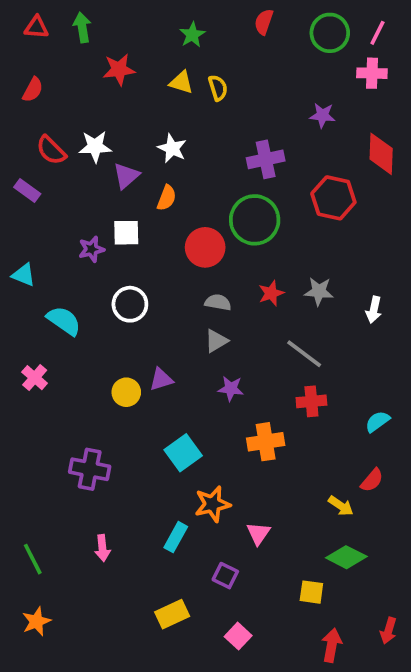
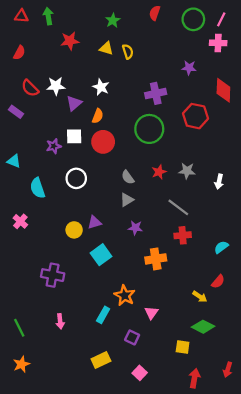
red circle: (205, 247) -> (103, 142), moved
gray semicircle: (218, 302) -> (128, 177), turned -136
cyan semicircle: (64, 321) -> (38, 188), turned -144
cyan square: (183, 453) -> (101, 255), moved
orange star: (212, 504) -> (125, 295), turned -30

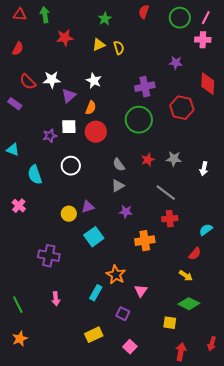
yellow triangle: (106, 48) -> (99, 45), turned -40
red semicircle: (218, 282) -> (195, 254), moved

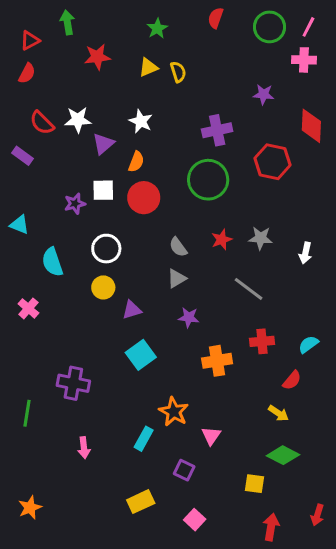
red triangle: (20, 15) -> (30, 40), moved, turned -32
yellow circle: (69, 214) -> (103, 287), moved
red cross: (170, 219) -> (262, 341), moved
green line: (18, 305) -> (27, 413), moved, turned 36

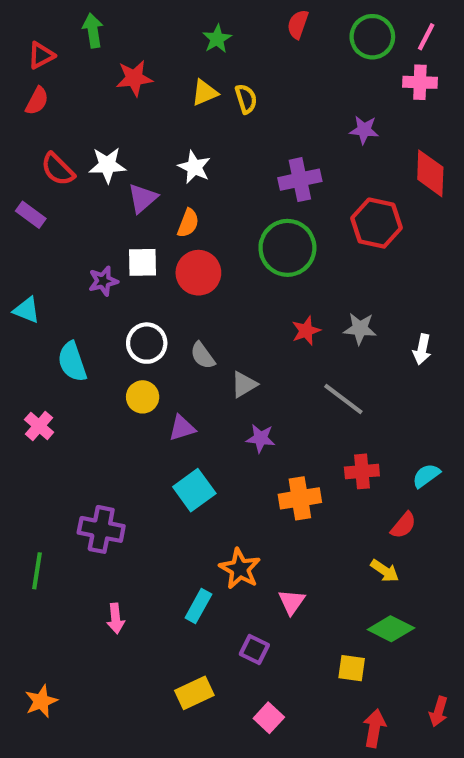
gray semicircle: (178, 247) -> (203, 356), moved

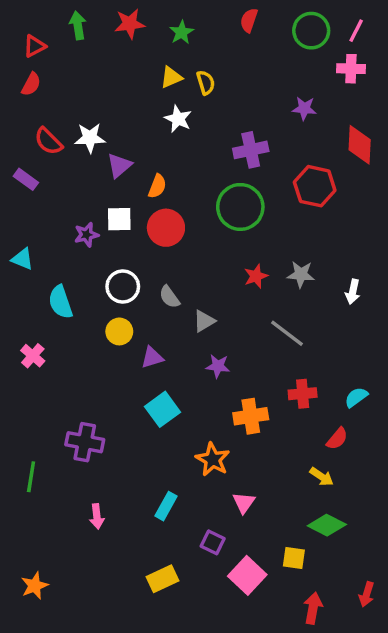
red star: (134, 78) -> (130, 24), moved
white star: (194, 167) -> (178, 119), moved
orange star: (240, 569) -> (213, 459), moved
pink square: (269, 718) -> (247, 575), moved, size x1.5

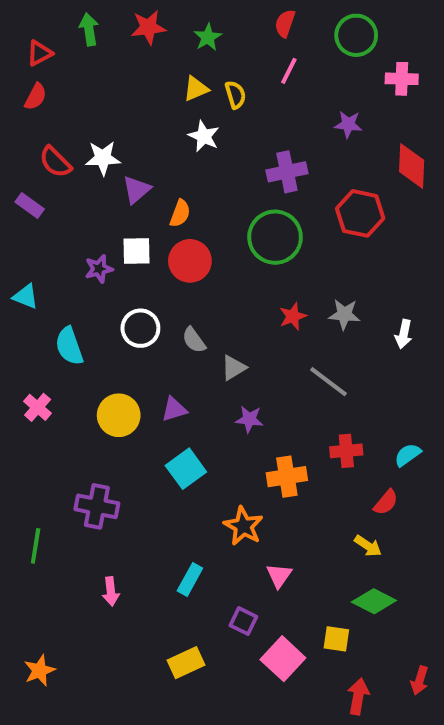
pink line: (356, 31) -> (289, 71), moved
yellow circle: (119, 331) -> (119, 415), moved, size x1.4

